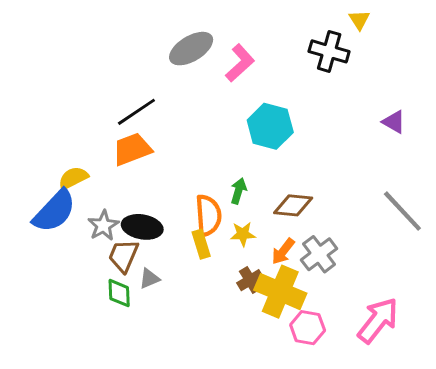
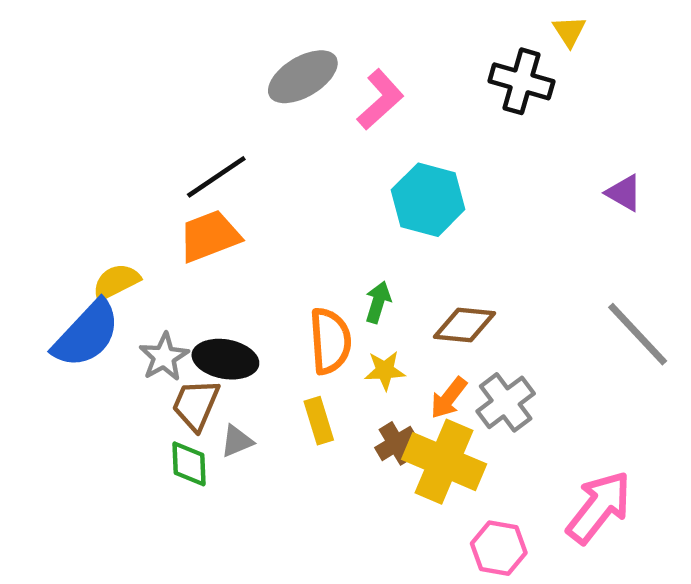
yellow rectangle: (201, 244) -> (319, 421), moved
pink hexagon: (308, 328) -> (499, 548), moved

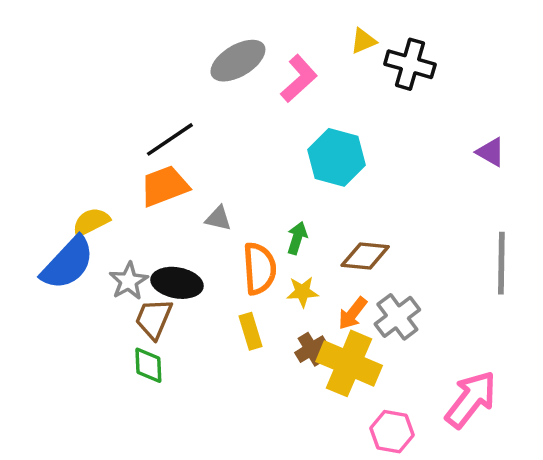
yellow triangle: (569, 31) -> (363, 41), moved, turned 40
gray line: (638, 334) -> (501, 263), turned 44
gray triangle: (237, 441) -> (218, 218), moved, turned 36

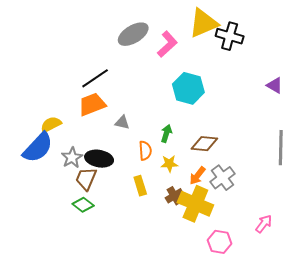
yellow triangle: (363, 41) -> (203, 23), size x2.0
orange semicircle: (259, 268) -> (145, 151), size x0.7
green diamond: (148, 365) -> (83, 205), turned -50
pink arrow: (471, 399) -> (264, 224), size x0.6

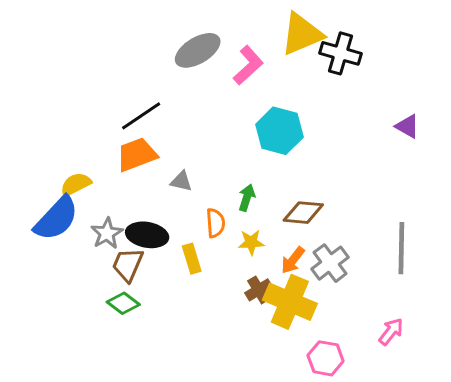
gray line: (281, 148) -> (401, 248), moved
yellow rectangle: (140, 186) -> (192, 259), moved

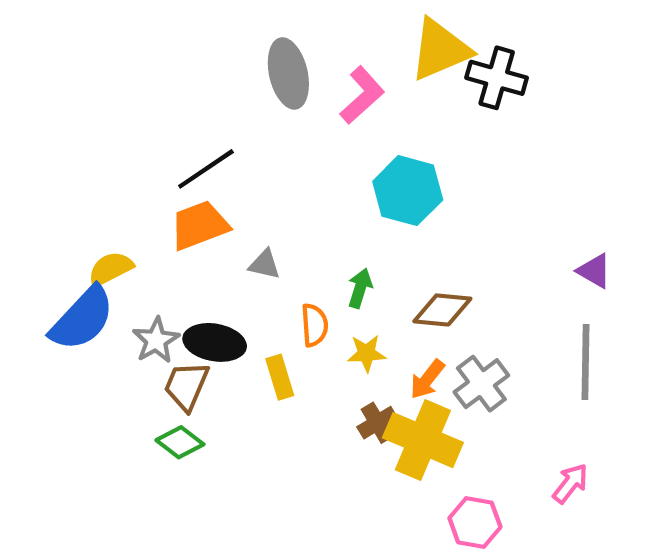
gray ellipse: (198, 50) -> (288, 73), turned -72
purple triangle: (407, 126) -> (594, 271), moved

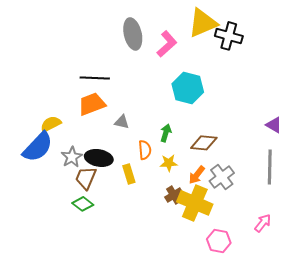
black line: (206, 169) -> (95, 78), turned 36

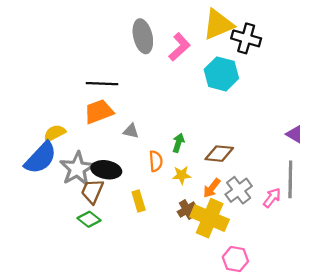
cyan hexagon: (188, 88) -> (221, 74), moved
gray star: (72, 157) -> (77, 169), size x1.5
yellow rectangle: (129, 174) -> (139, 201), moved
pink arrow: (263, 223) -> (272, 198), moved

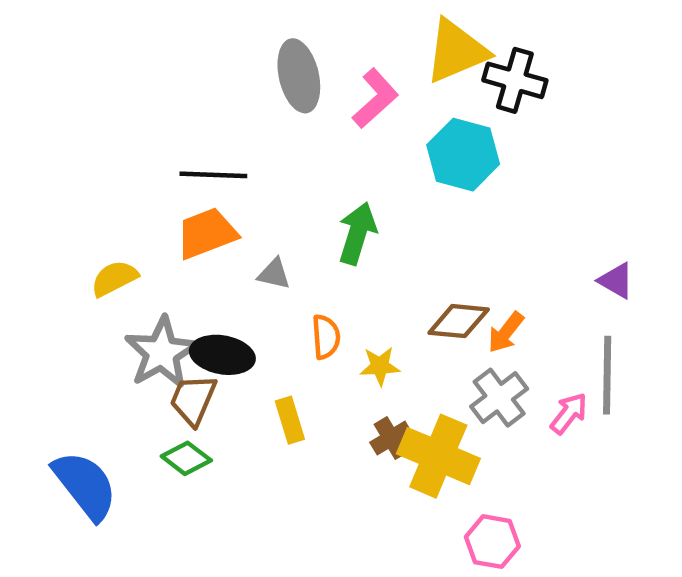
green arrow: (178, 143) -> (357, 233), moved, size x1.5
blue semicircle: (41, 158) -> (85, 485), moved, turned -81
orange arrow: (212, 188) -> (506, 332), moved

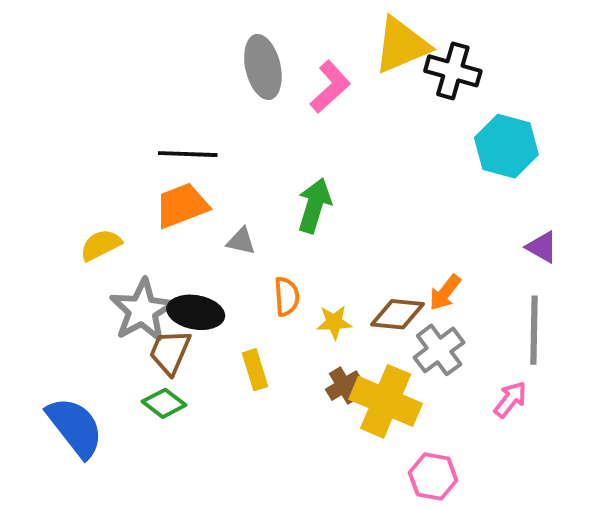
cyan hexagon: (463, 155) -> (506, 146), moved
brown diamond: (459, 321) -> (397, 314), moved
pink arrow: (569, 413) -> (510, 399), moved

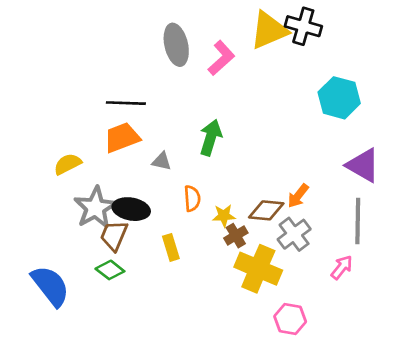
black cross: (453, 71) -> (303, 26), moved
purple triangle: (542, 247) -> (363, 165), size x1.6
brown cross: (344, 386) -> (236, 236), moved

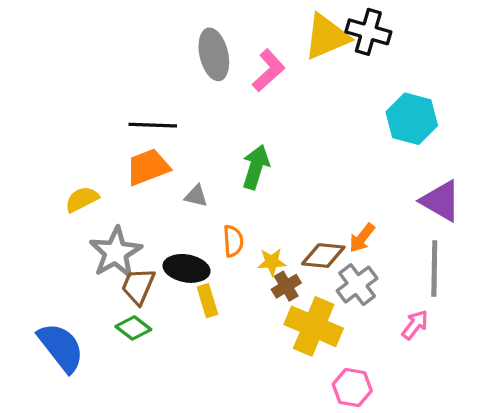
black ellipse: (131, 209) -> (186, 268), moved

